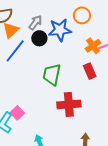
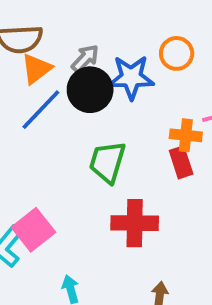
black circle: (39, 38) -> (90, 90), size x1.5
orange cross: (93, 46) -> (186, 135), moved, turned 35
pink square: (17, 113) -> (33, 230), size x1.5

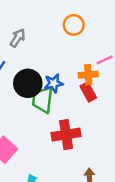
blue star: (131, 77) -> (54, 83), moved, size x0.7
black circle: (90, 90) -> (28, 83), moved

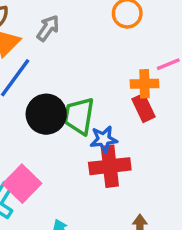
black circle: (28, 83) -> (46, 114), moved
blue star: (54, 83) -> (104, 139), moved

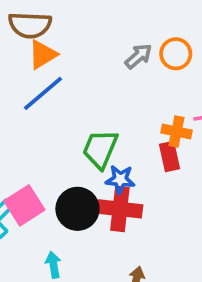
gray arrow: (48, 28) -> (138, 56), moved
black circle: (46, 114) -> (77, 209), moved

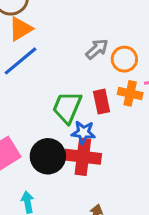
orange circle: (176, 54) -> (124, 59), moved
gray arrow: (138, 56) -> (97, 49), moved
red rectangle: (169, 156) -> (101, 102), moved

